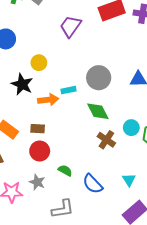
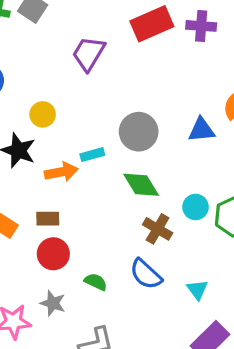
blue semicircle: (93, 184) -> (146, 274), moved

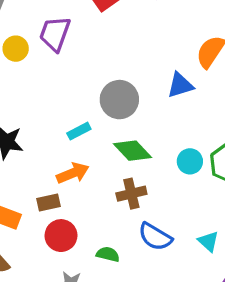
yellow circle: (43, 114) -> (16, 49), moved
orange arrow: (61, 172) -> (73, 173), moved
brown cross: (158, 229) -> (131, 194), moved, turned -32

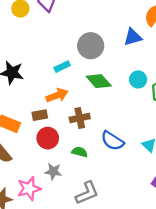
cyan circle: (190, 161) -> (138, 79), moved
brown cross: (131, 194) -> (80, 118), moved

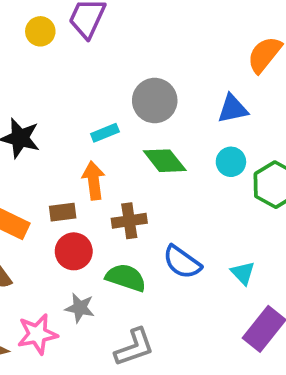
blue triangle: (133, 37) -> (233, 109), moved
orange arrow: (57, 95) -> (94, 181), turned -80
green semicircle: (80, 152) -> (126, 278), size x1.5

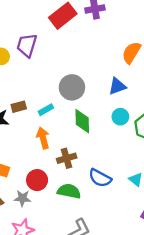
green diamond: (165, 161) -> (82, 121), turned 45
brown rectangle: (63, 212) -> (19, 107), moved
gray star: (80, 308) -> (22, 198), moved

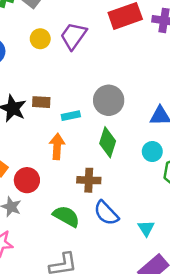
brown cross: (67, 158) -> (89, 180), moved
red circle: (37, 180) -> (27, 180), moved

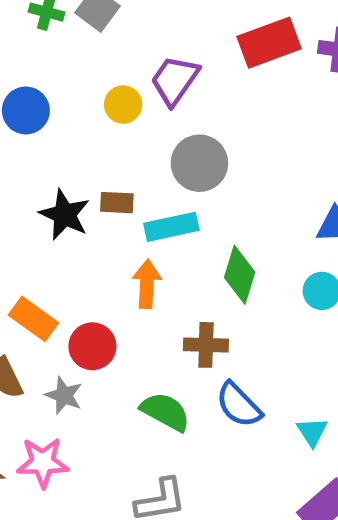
yellow circle: (40, 39) -> (123, 105), moved
gray circle: (109, 100) -> (199, 163), moved
cyan rectangle: (71, 116) -> (171, 227), size x1.5

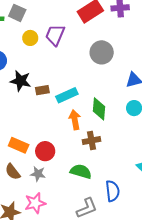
yellow circle: (123, 105) -> (30, 38), moved
gray circle: (199, 163) -> (102, 52), moved
black star: (65, 215) -> (21, 81), moved
orange arrow: (147, 284) -> (75, 120), moved
blue semicircle: (239, 405) -> (113, 191), moved, turned -130

